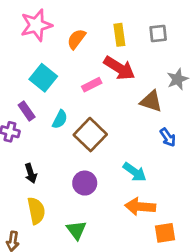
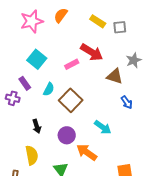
yellow rectangle: (119, 35) -> (98, 21), moved, turned -49
orange semicircle: (76, 39) -> (61, 15), moved
black arrow: (31, 173) -> (37, 126), moved
orange arrow: (140, 207) -> (87, 152), moved, turned 30

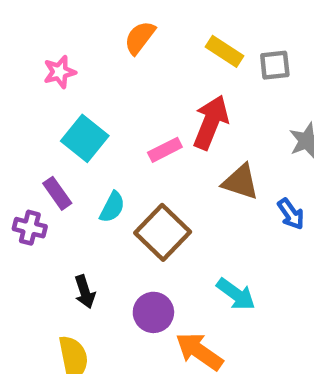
pink star: (32, 21) -> (60, 72), moved, size x0.6
red arrow: (92, 52) -> (211, 122), turned -100
brown triangle: (115, 76) -> (240, 182), moved
blue arrow: (127, 102) -> (291, 214), moved

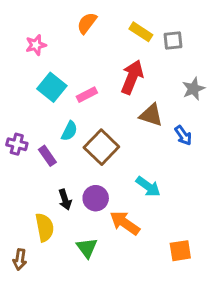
pink rectangle: (165, 150) -> (87, 95), moved
purple rectangle: (57, 193) -> (47, 156), moved
black arrow: (85, 292) -> (65, 200), moved

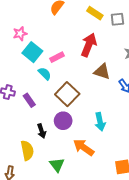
pink star: (36, 45) -> (20, 34), moved
cyan semicircle: (69, 131) -> (45, 74), moved, turned -72
cyan arrow: (148, 186) -> (100, 122), turned 42
purple circle: (96, 198) -> (63, 121), moved

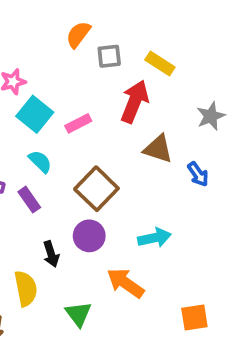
yellow rectangle: (95, 13) -> (160, 64), moved
gray square: (117, 19) -> (109, 56), moved
cyan semicircle: (45, 74) -> (40, 161), moved
cyan arrow: (100, 122) -> (154, 238), turned -90

